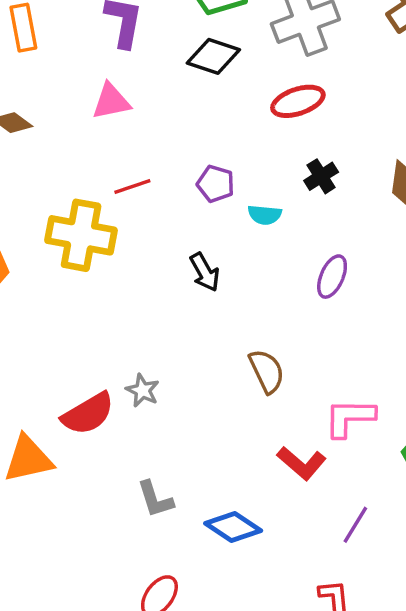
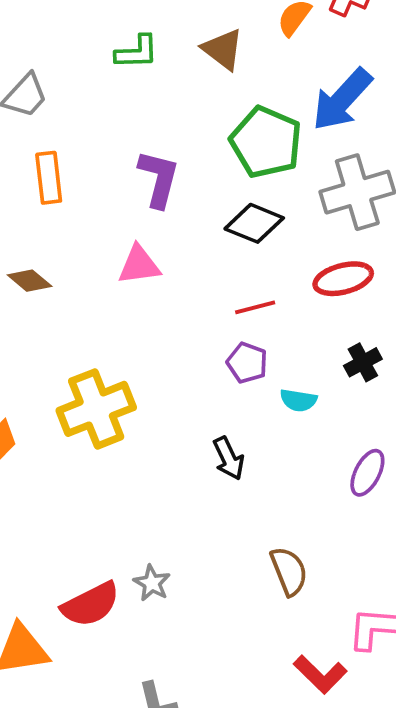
red line: (132, 187) -> (255, 307), moved
yellow cross: (81, 235) -> (96, 409), turned -36

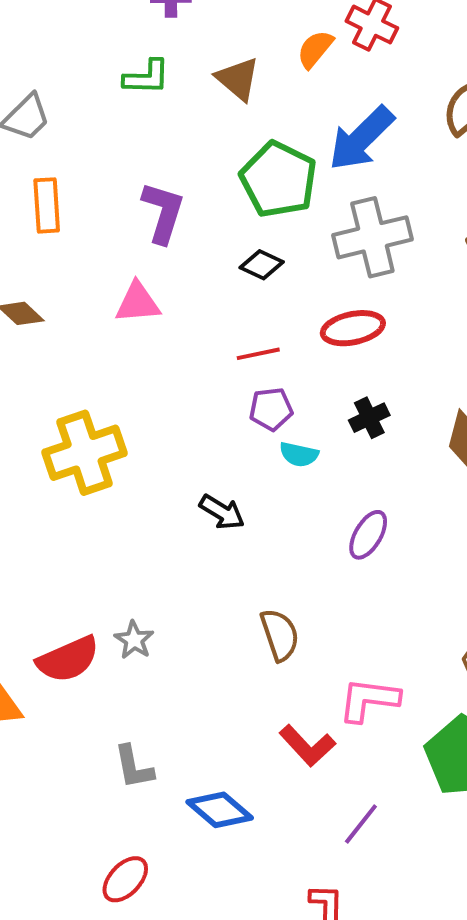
black diamond: (254, 223) -> (262, 265), size x0.7
purple pentagon: (247, 363) -> (271, 409), moved, turned -30
black arrow: (229, 458) -> (222, 512), turned -36

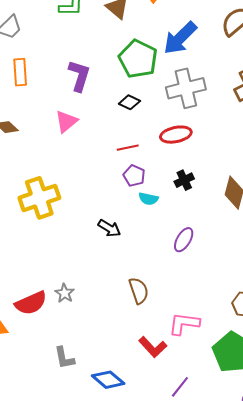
pink triangle: (138, 303) -> (66, 122), turned -35
purple pentagon: (271, 409) -> (134, 176), turned 30

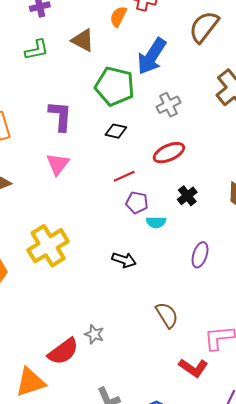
gray cross: (186, 88) -> (168, 105), size x0.6

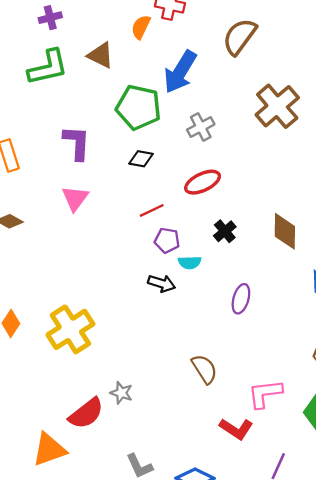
green L-shape: (37, 50) -> (48, 67), size x1.5
yellow cross: (48, 246) -> (70, 329), moved
black arrow: (124, 260) -> (161, 283), moved

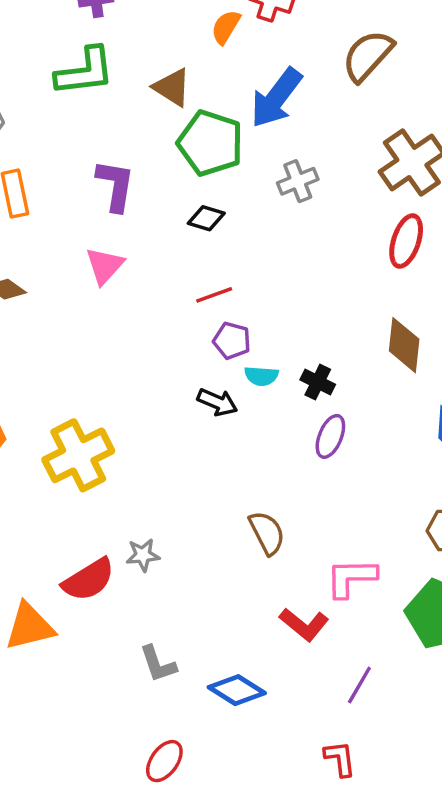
brown triangle: (101, 55) -> (172, 87), moved
red ellipse: (203, 182) -> (406, 241), moved, turned -52
black cross: (225, 231) -> (318, 382), moved, turned -30
gray star: (121, 393) -> (143, 555), turned -30

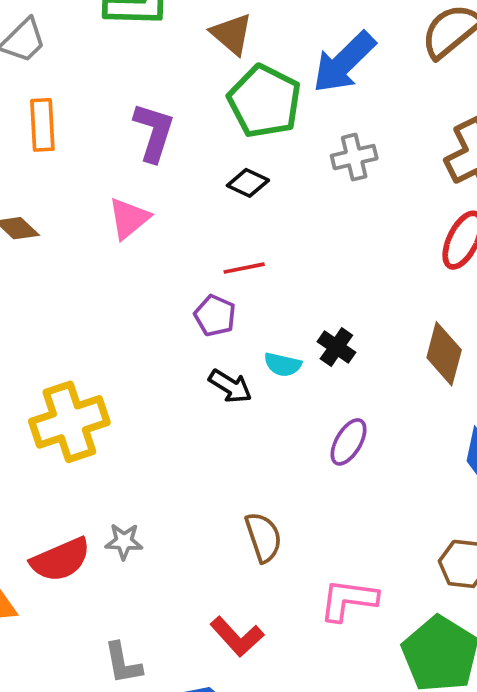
purple pentagon: (232, 341) -> (215, 316), moved
black cross: (318, 382) -> (336, 347), moved
red L-shape: (304, 624) -> (237, 636), moved

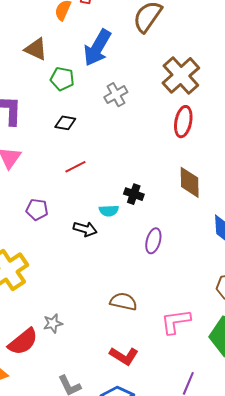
green pentagon: (265, 101) -> (62, 79), size x0.6
purple pentagon: (215, 316) -> (37, 210), moved
brown semicircle: (263, 537) -> (123, 302), turned -44

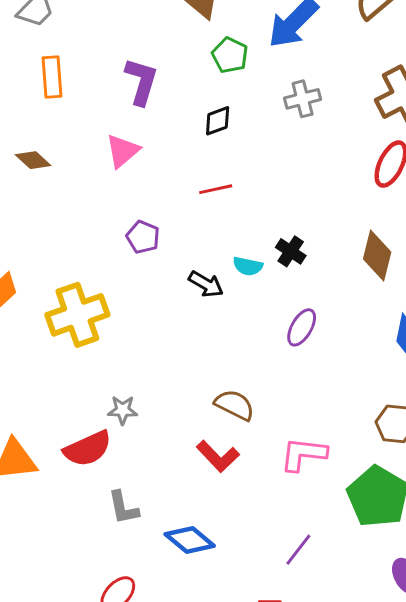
black diamond: (65, 123) -> (218, 121), turned -45
red semicircle: (23, 342) -> (88, 449), moved
red L-shape: (124, 356) -> (218, 456), moved

